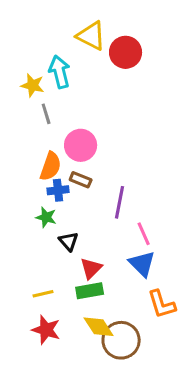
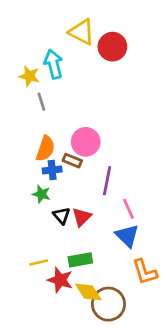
pink circle: (81, 145) -> (86, 142), moved
red triangle: (91, 268) -> (82, 217), moved
red star: (46, 330) -> (60, 280), moved

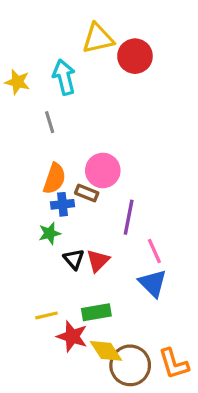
yellow triangle: (82, 32) -> (98, 38), turned -40
yellow star: (29, 76) -> (17, 82), moved
green star: (41, 194) -> (50, 233), turned -30
orange L-shape: (145, 272) -> (174, 364), moved

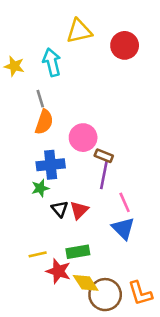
red circle: (135, 56) -> (125, 45), moved
orange semicircle: (54, 179) -> (44, 122), moved
brown rectangle: (87, 193) -> (104, 156), moved
blue cross: (63, 204) -> (51, 165), size x1.5

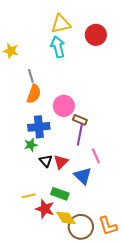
cyan arrow: (52, 62) -> (58, 47), moved
blue triangle: (123, 228) -> (83, 176), moved
green rectangle: (78, 252) -> (60, 194), turned 30

